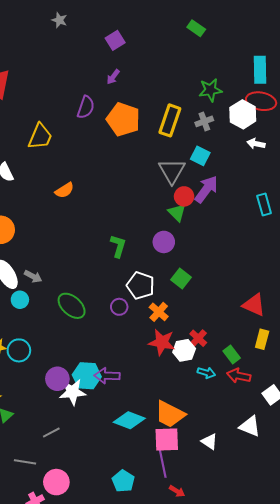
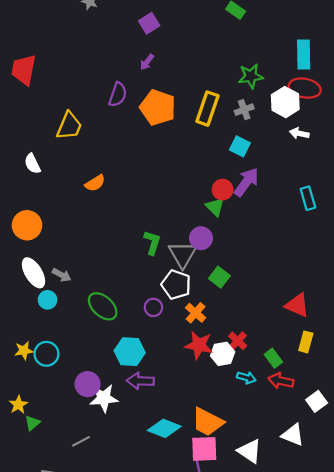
gray triangle: (172, 171) -> (183, 254), moved
cyan hexagon: (87, 376) -> (130, 352), moved
white triangle: (209, 442) -> (250, 451), size x1.4

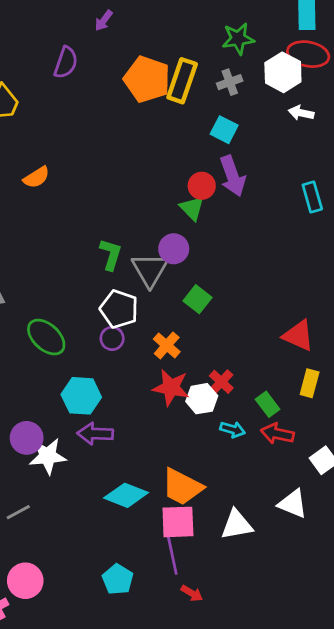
orange pentagon: (158, 107) -> (147, 79), moved
purple arrow: (246, 182) -> (233, 176), turned 124
white pentagon: (176, 285) -> (119, 309), moved
white triangle: (250, 451) -> (237, 525), turned -44

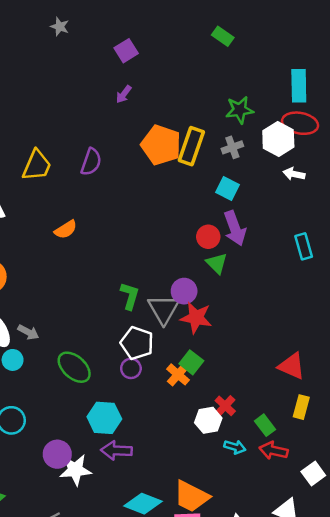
purple semicircle: (66, 63) -> (91, 162), moved
green triangle: (192, 208) -> (217, 263), moved
green square: (198, 299) -> (191, 362), moved
red star: (171, 387) -> (196, 318), moved

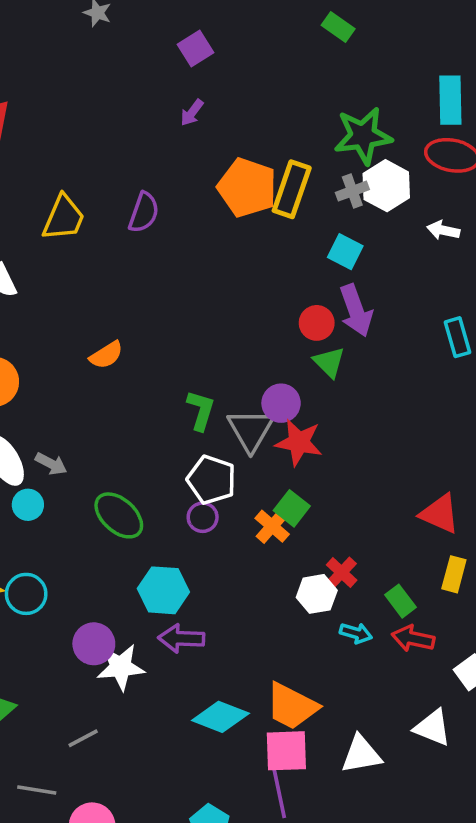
green star: (240, 110) -> (363, 136), size x1.4
white hexagon: (278, 139) -> (386, 186), moved
orange semicircle: (66, 229) -> (106, 355), moved

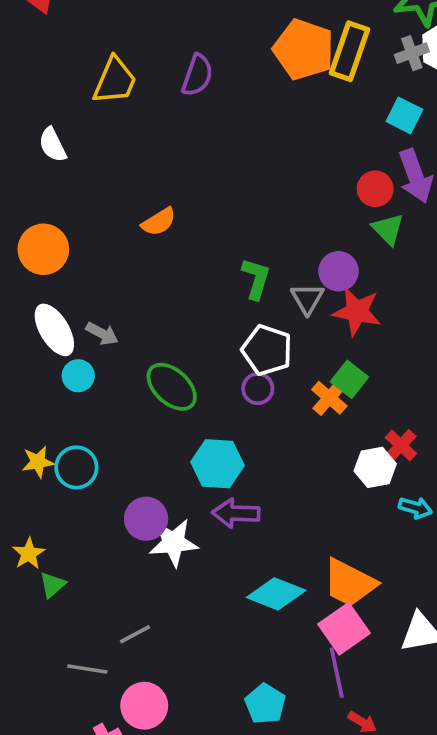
gray triangle: (251, 430) -> (307, 299), size x0.7
gray line: (83, 738) -> (135, 634), moved
pink square: (286, 751) -> (344, 629), turned -33

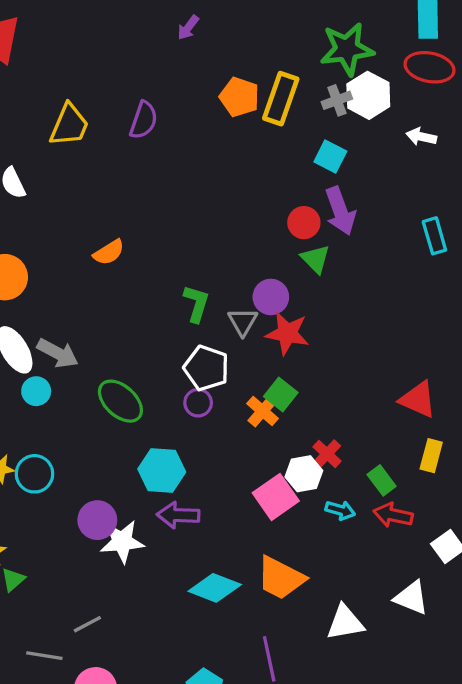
orange pentagon: (304, 49) -> (239, 97), size x0.7
gray arrow: (102, 334) -> (58, 353), size x1.4
pink square: (344, 629) -> (276, 497), moved

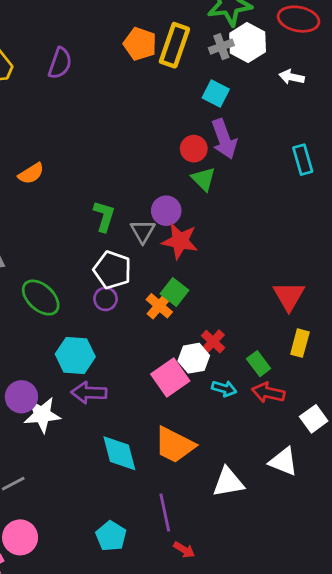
red triangle: (418, 399) -> (289, 296), turned 36
cyan diamond: (215, 588) -> (119, 453), turned 54

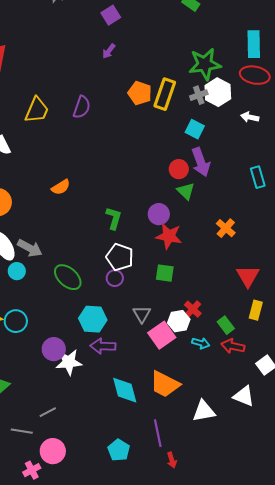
gray triangle: (143, 231) -> (142, 314), moved
green square: (174, 292) -> (165, 273), turned -30
orange cross: (159, 306) -> (226, 228), moved
red arrow: (184, 550) -> (172, 460), turned 42

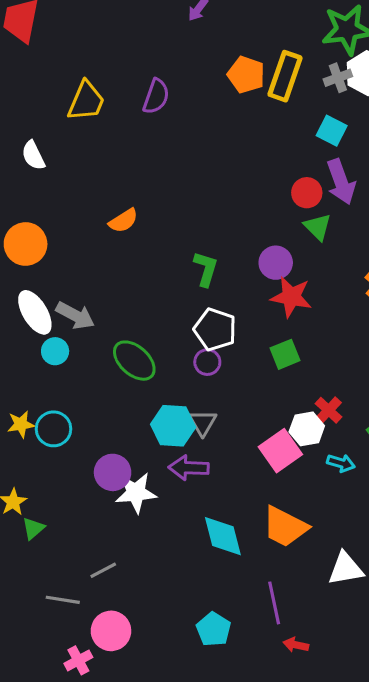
green square: (165, 273) -> (285, 354), turned -30
gray triangle: (142, 314) -> (203, 423), moved
red arrow: (172, 460) -> (296, 645), turned 119

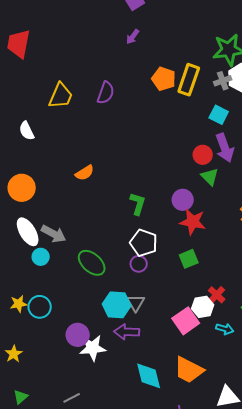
green triangle: (33, 528) -> (21, 397), moved

